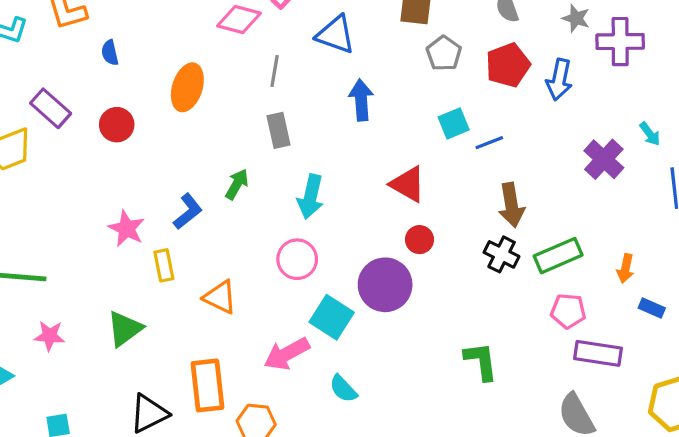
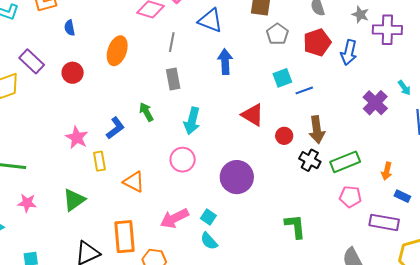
green arrow: (237, 184) -> (146, 112), turned -60
red circle: (419, 240) -> (284, 136), moved
cyan square: (332, 317) -> (208, 217), moved, size x0.6
purple rectangle: (598, 353) -> (384, 222), moved

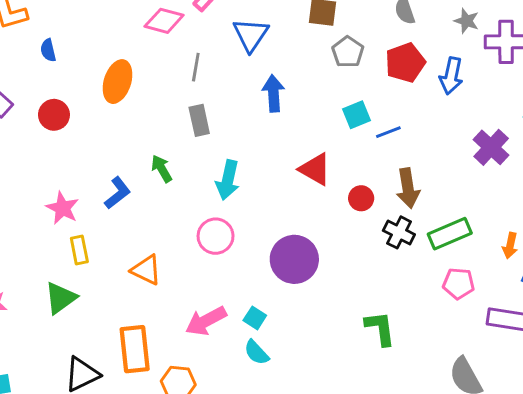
blue triangle: (210, 20) -> (251, 35), turned 44
yellow rectangle: (99, 161) -> (79, 250), moved

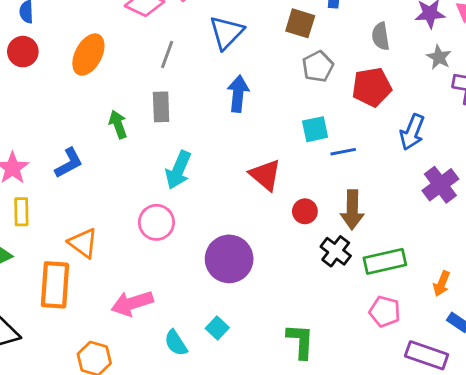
blue arrow: (451, 76) -> (412, 132), moved
red circle: (54, 115) -> (23, 52), moved
green arrow: (162, 169) -> (118, 124), moved
cyan square: (255, 318) -> (217, 328), moved
orange rectangle: (135, 349) -> (55, 285), moved

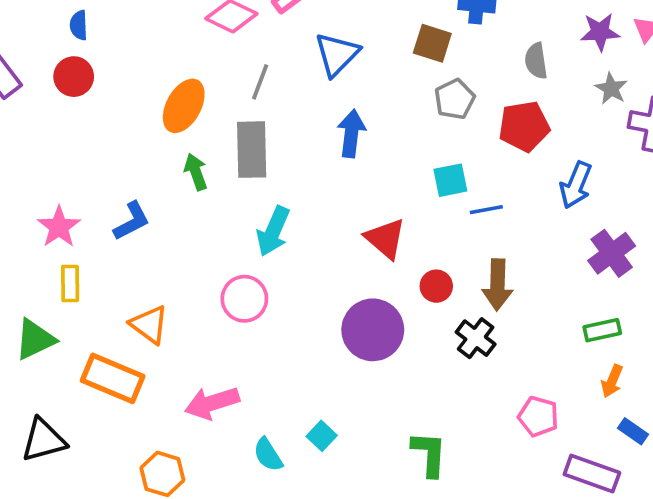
orange ellipse: (88, 55) -> (184, 106), moved
gray rectangle: (161, 107) -> (252, 150), size x1.4
purple circle: (229, 259) -> (373, 330), moved
green rectangle: (385, 261) -> (602, 330), moved, size x0.7
orange rectangle: (55, 285) -> (113, 378), turned -72

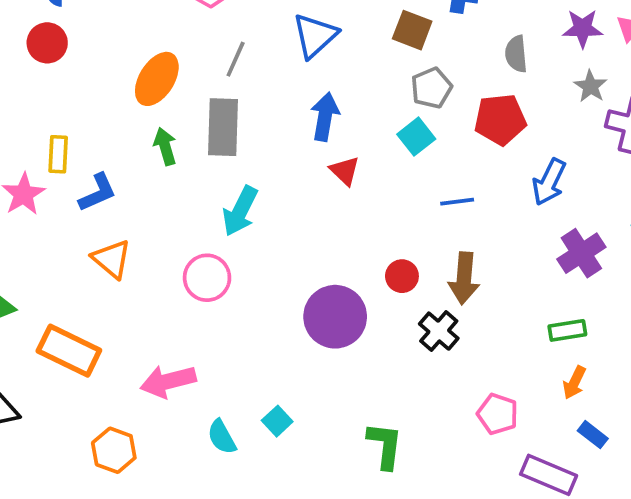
cyan square: (450, 180) -> (416, 137), moved, turned -30
red triangle: (385, 239) -> (345, 171), moved, size x0.7
yellow rectangle: (70, 284) -> (58, 154), moved
orange triangle: (149, 325) -> (112, 259), moved

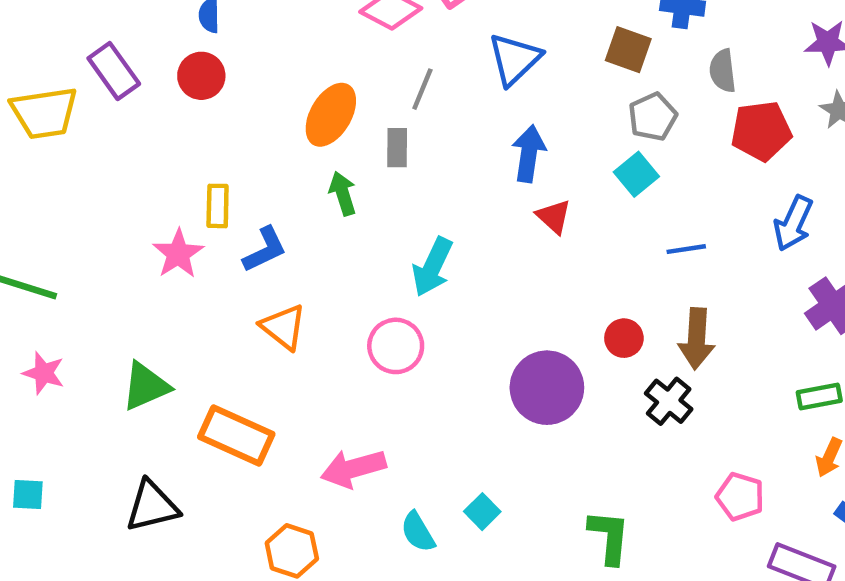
gray semicircle: (516, 54) -> (723, 71), moved
red pentagon: (500, 119) -> (761, 131), moved
gray rectangle: (223, 127) -> (397, 148), moved, size x0.6

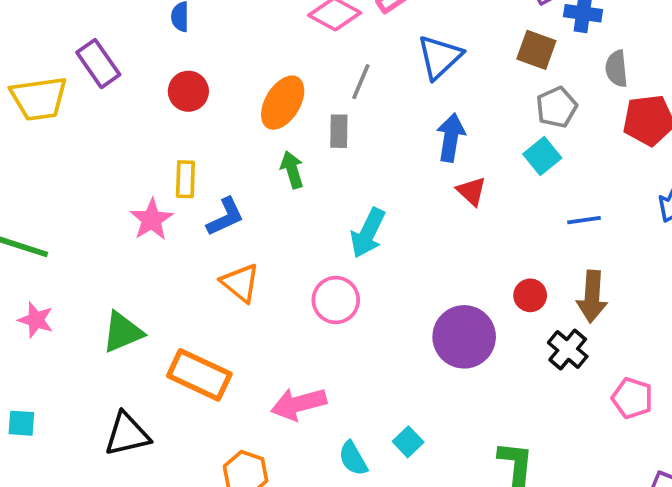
red circle: (201, 76) -> (188, 91), moved
pink pentagon: (740, 497) -> (632, 398), moved

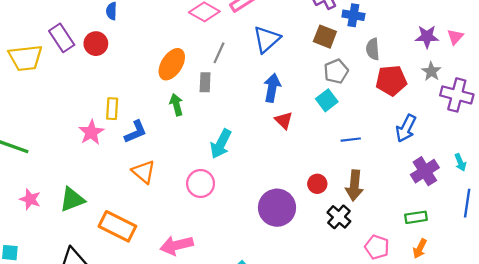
red circle: (188, 91) -> (96, 44), moved
pink star: (36, 320) -> (30, 199), moved

